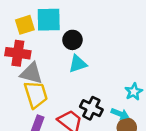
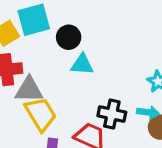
cyan triangle: (78, 64) -> (82, 64), turned 36

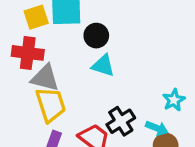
black cross: (112, 114) -> (121, 121), turned 32

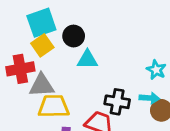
yellow square: (36, 17) -> (42, 45), moved
yellow trapezoid: (51, 105) -> (54, 106), turned -56
black cross: (121, 121) -> (117, 102), turned -30

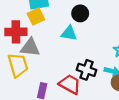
black circle: (74, 36) -> (80, 13), moved
yellow trapezoid: (54, 106) -> (18, 65), moved, turned 65

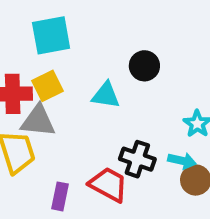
black circle: (80, 13) -> (144, 66), moved
yellow square: (36, 16) -> (48, 86), moved

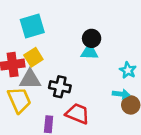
cyan triangle: (106, 95) -> (90, 52), moved
black cross: (137, 159) -> (60, 87), moved

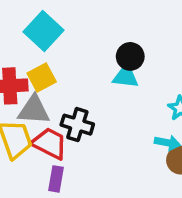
cyan square: (32, 26) -> (43, 31), turned -35
red trapezoid: (77, 114) -> (49, 143), moved

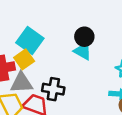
cyan square: (43, 31) -> (30, 40), moved
cyan triangle: (126, 76) -> (83, 51), turned 30

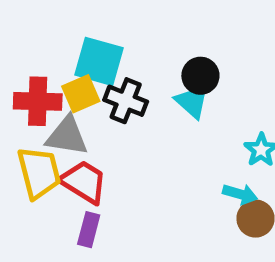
cyan square: (30, 40) -> (99, 61), turned -32
black cross: (53, 89) -> (126, 101), moved

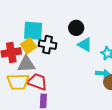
cyan triangle: (192, 101) -> (85, 45), moved
yellow trapezoid: (39, 173) -> (18, 82), turned 115

